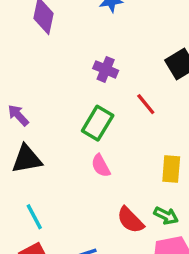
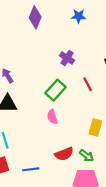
red semicircle: (130, 220) -> (64, 154), turned -78

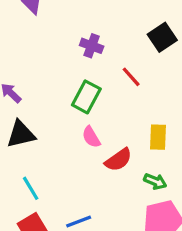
red semicircle: (64, 154) -> (118, 160), moved

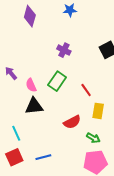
red line: (131, 77) -> (86, 90), moved
black triangle: (21, 134) -> (34, 106), moved
pink semicircle: (91, 137) -> (31, 85), moved

